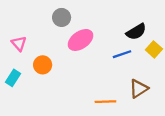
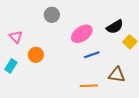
pink ellipse: (81, 40) -> (82, 34), moved
blue line: (122, 54) -> (92, 55), moved
brown triangle: (139, 89) -> (117, 75), turned 42

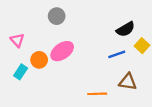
pink ellipse: (82, 34) -> (62, 51), moved
blue line: (92, 55) -> (117, 54), moved
cyan rectangle: (11, 66) -> (21, 72), moved

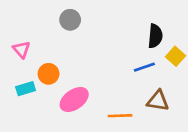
black semicircle: (126, 29) -> (155, 36), turned -54
pink ellipse: (62, 51) -> (74, 99), moved
cyan rectangle: (21, 72) -> (26, 89), turned 40

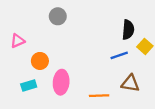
pink triangle: (21, 50) -> (18, 41), turned 48
cyan rectangle: (26, 89) -> (29, 86), moved
pink ellipse: (74, 99) -> (61, 82), turned -50

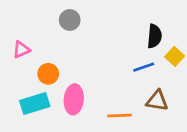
cyan rectangle: (29, 86) -> (35, 103), size x1.5

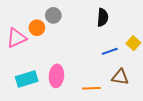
black semicircle: (154, 36) -> (103, 17), moved
pink triangle: (21, 50) -> (16, 38), size x1.5
orange circle: (48, 74) -> (37, 28), moved

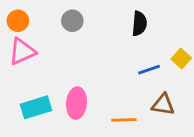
orange circle: (37, 28) -> (18, 21), moved

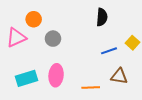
orange circle: (18, 21) -> (34, 19), moved
gray circle: (72, 21) -> (53, 39), moved

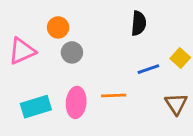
orange circle: (34, 19) -> (58, 27), moved
brown triangle: (119, 76) -> (176, 104), moved, turned 48
orange line: (91, 87) -> (114, 96), moved

